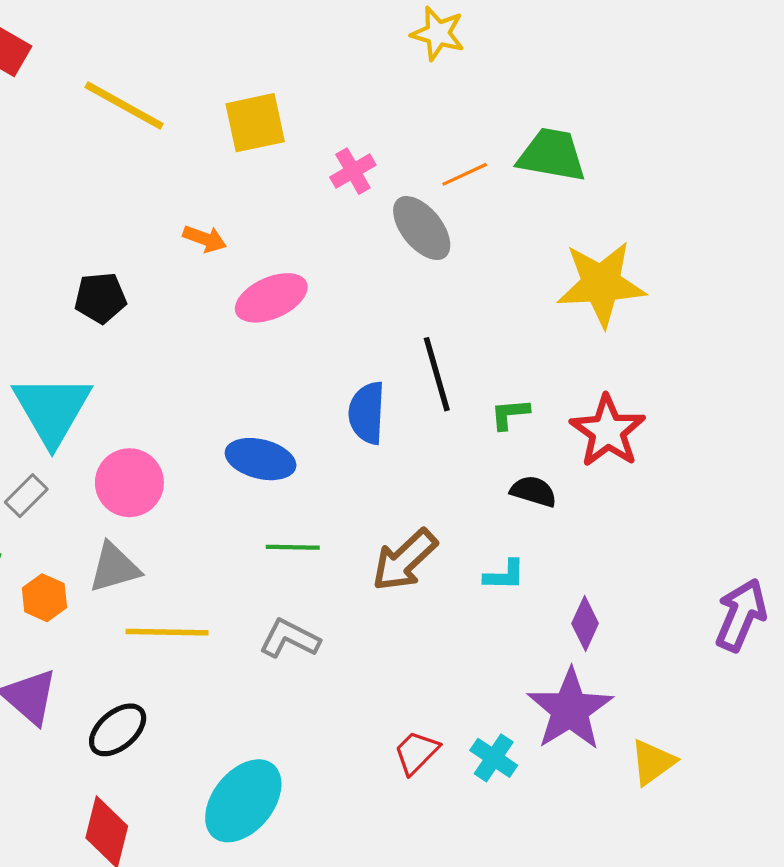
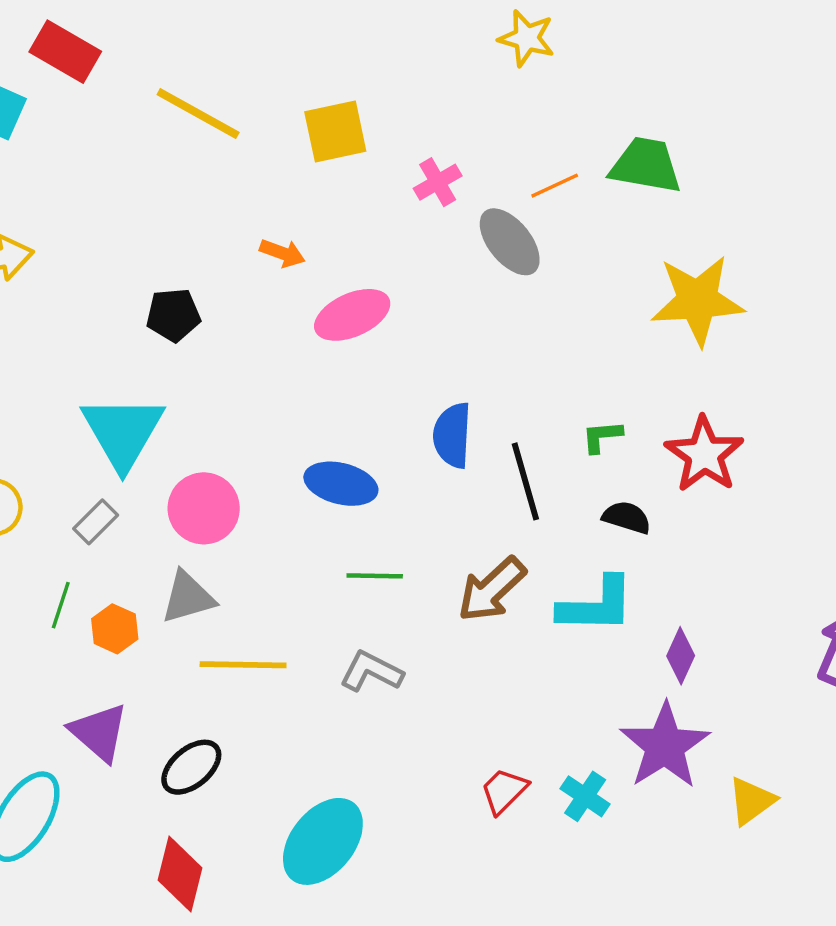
black line: (437, 374) -> (525, 481), moved
cyan L-shape: (504, 575) -> (596, 605), size x1.8

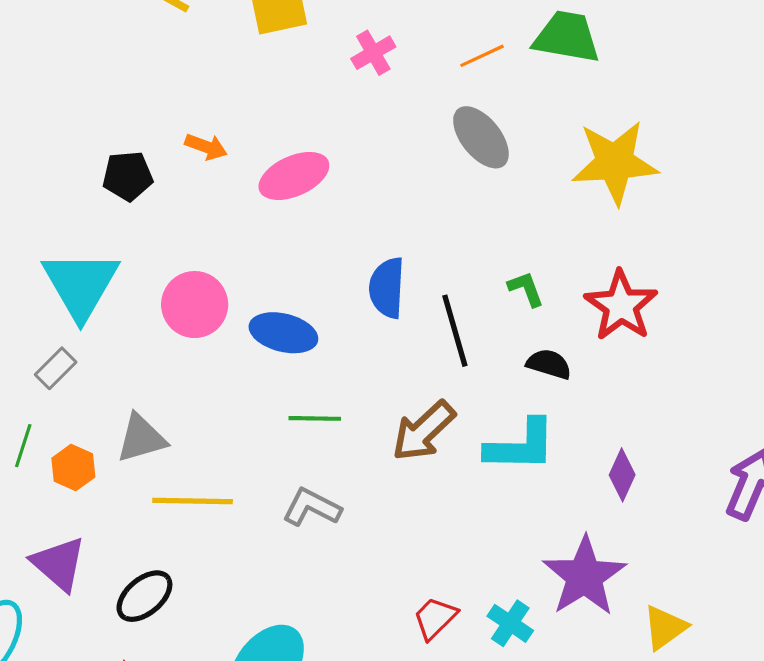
gray ellipse: (510, 242) -> (481, 137), moved
orange arrow: (282, 253) -> (206, 147), moved
green L-shape: (602, 436) -> (526, 289), turned 75
pink circle: (204, 508) -> (195, 305), moved
purple diamond: (681, 656) -> (622, 475), moved

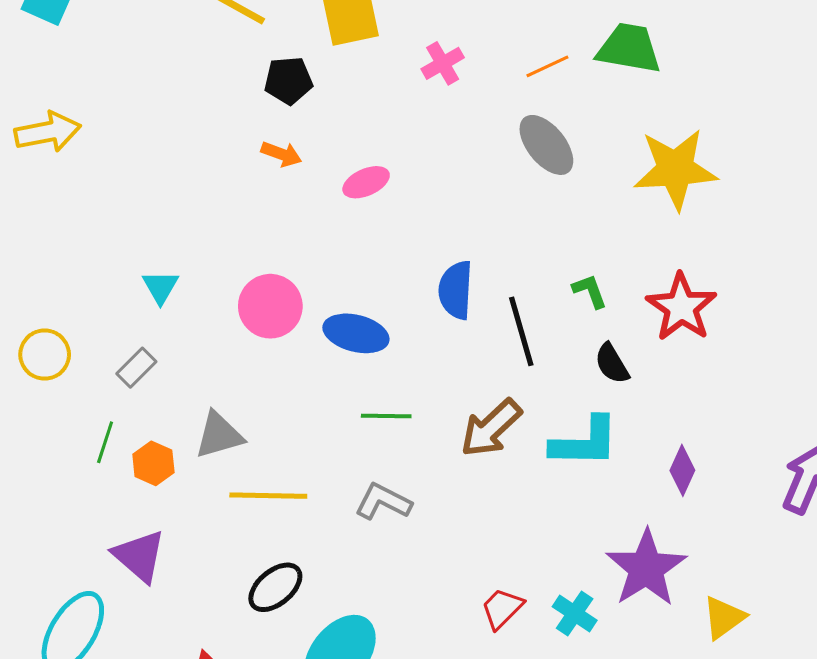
black pentagon: (128, 176) -> (288, 80), moved
pink ellipse: (294, 176) -> (366, 182), size x0.7
cyan triangle: (81, 285) -> (160, 287), size x0.5
black semicircle: (549, 364) -> (612, 364), turned -138
black ellipse: (144, 596) -> (275, 587), moved

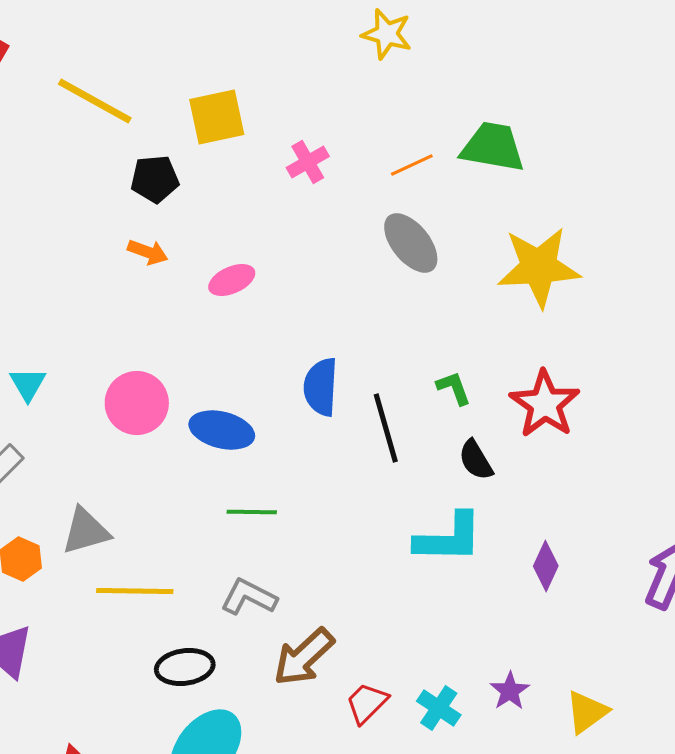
brown arrow: (491, 428) -> (304, 657), moved
purple star: (646, 568) -> (510, 691), moved, size x0.5
black ellipse: (275, 587) -> (185, 667), moved, turned 32

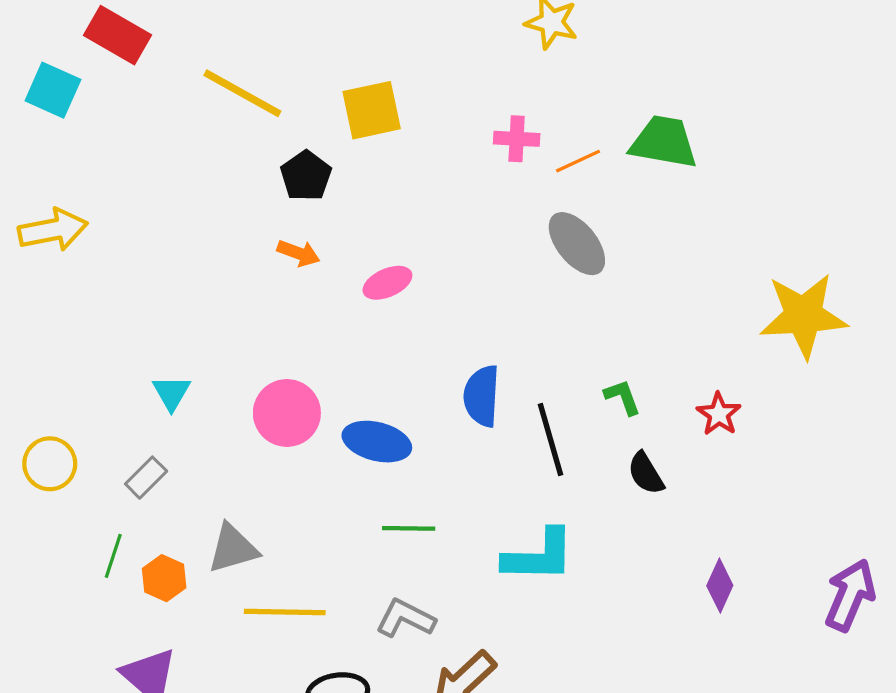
pink cross: (308, 162) -> (517, 139), moved, turned 33
black pentagon: (155, 179) -> (306, 176), turned -30
yellow star: (539, 267) -> (803, 316), moved
red star: (545, 404) -> (719, 414), size x0.6
cyan L-shape: (449, 538) -> (539, 556), moved

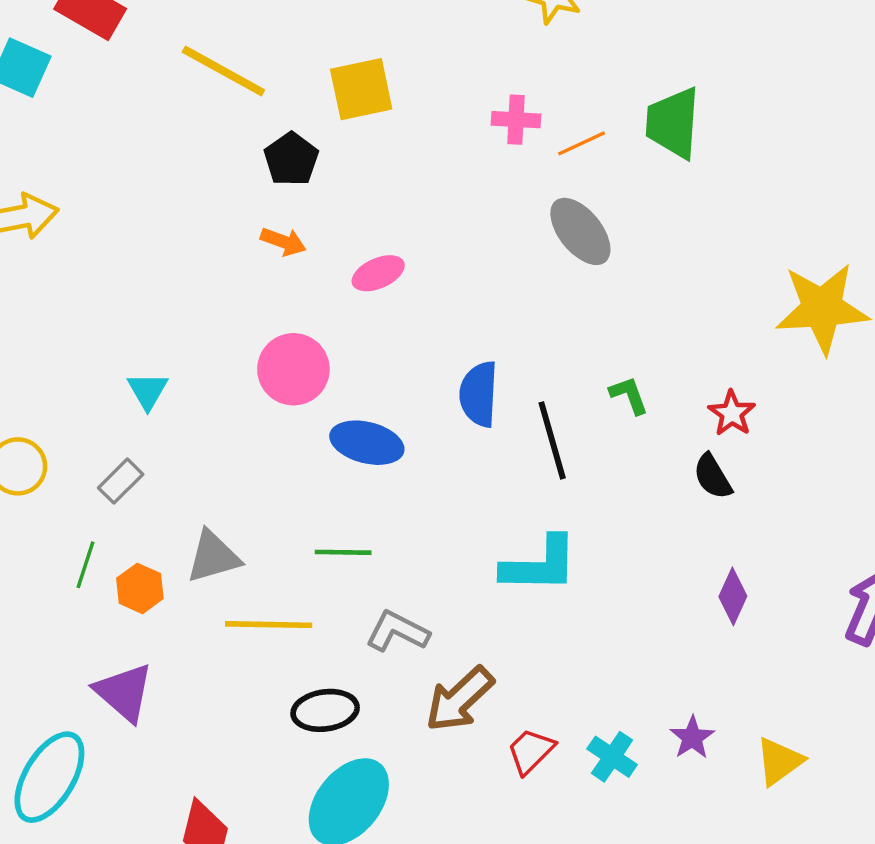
green trapezoid: (664, 142) -> (673, 123), turned -96
pink circle: (287, 413) -> (293, 369), moved
black semicircle: (646, 473) -> (713, 477), moved
green line: (409, 528) -> (343, 552), moved

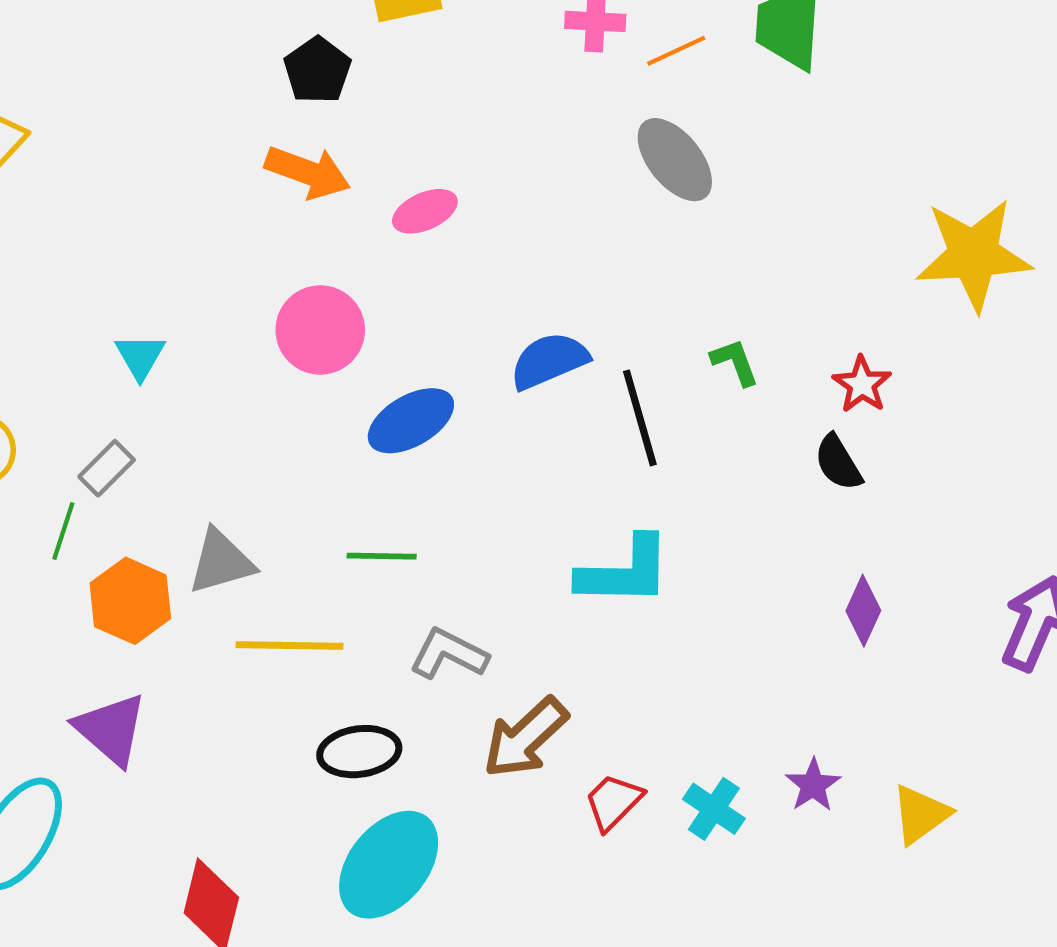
orange arrow: (283, 242) -> (308, 172), size x1.5
blue semicircle: (479, 394) -> (549, 361), turned 64
blue ellipse: (367, 443) -> (411, 421), turned -44
green line: (86, 565) -> (63, 531), moved
orange hexagon: (140, 588) -> (130, 601), size x1.4

